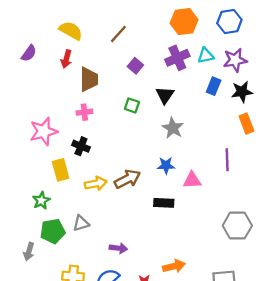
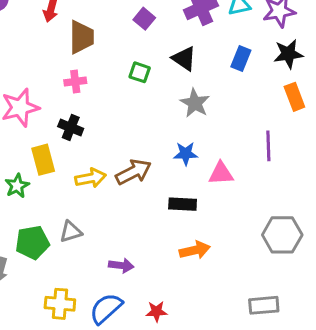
blue rectangle: (214, 86) -> (241, 59), moved
black triangle: (165, 95) -> (184, 59), turned -30
green star: (41, 201) -> (17, 186), moved
orange arrow: (174, 266) -> (195, 250), moved

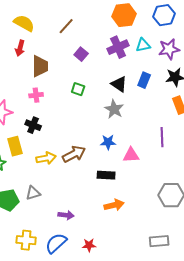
black triangle: (184, 59) -> (119, 84), moved

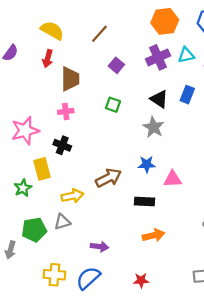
yellow arrow: (46, 158) -> (72, 196), moved
red star: (89, 245) -> (141, 280), moved

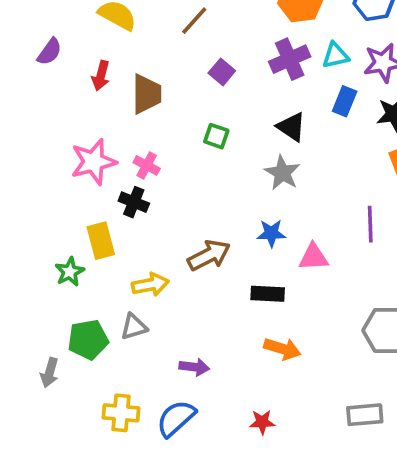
red arrow: (48, 59) -> (101, 76), moved
blue rectangle: (187, 95) -> (345, 101), moved
pink cross: (66, 111) -> (147, 165), moved, turned 35
pink star: (25, 131) -> (93, 162), moved
orange arrow: (153, 235) -> (282, 349), turned 30

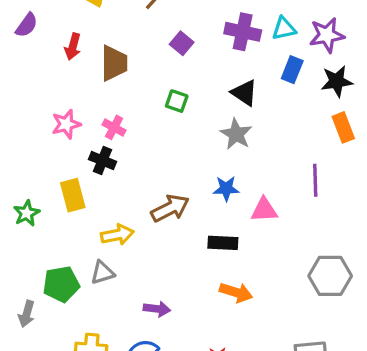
purple cross: (290, 59) -> (243, 32), turned 36
pink star: (93, 162) -> (66, 124), size x0.7
green star: (70, 272) -> (27, 213), moved

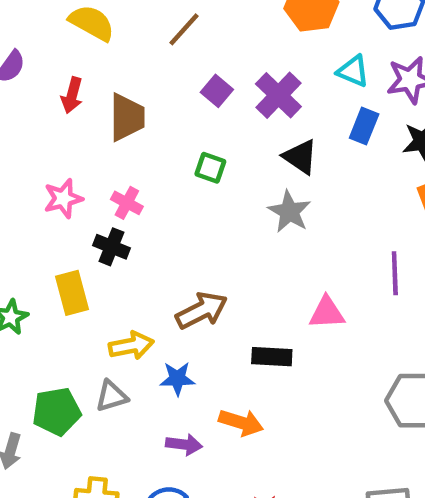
cyan triangle: (284, 28) -> (353, 71), turned 35
purple cross: (243, 32) -> (278, 95), moved, turned 32
blue star: (226, 188) -> (177, 379), moved
orange arrow: (236, 292) -> (241, 422), moved

